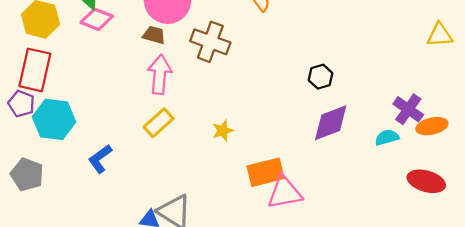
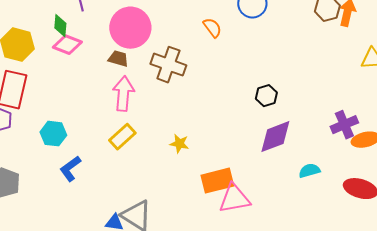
purple cross: (408, 109) -> (344, 125), turned 32
cyan hexagon: (54, 119) -> (53, 134), moved, size x0.7
yellow star: (223, 131) -> (179, 144), turned 30
cyan semicircle: (387, 137) -> (309, 171), moved

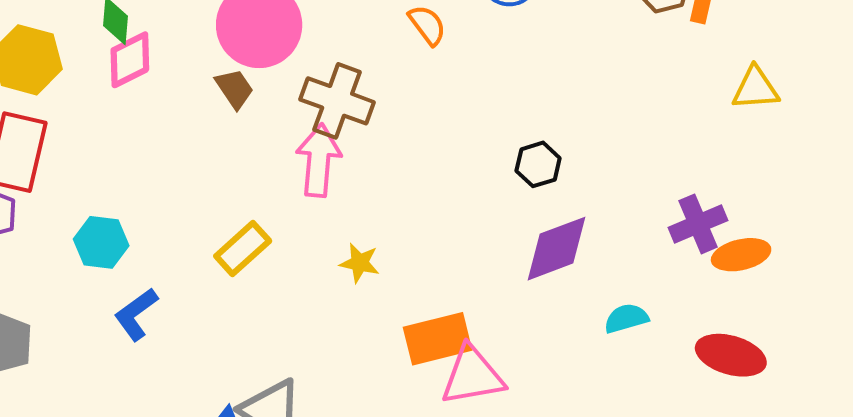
pink diamond: (67, 45) -> (130, 60), turned -48
brown trapezoid: (118, 59) -> (234, 89), turned 40
pink arrow: (123, 94) -> (319, 160), moved

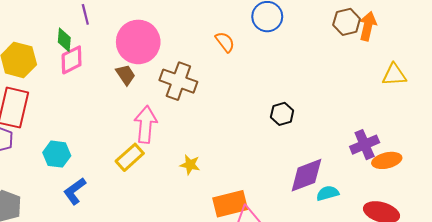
pink arrow: (319, 160) -> (146, 124), moved
purple diamond: (556, 249) -> (306, 175), moved

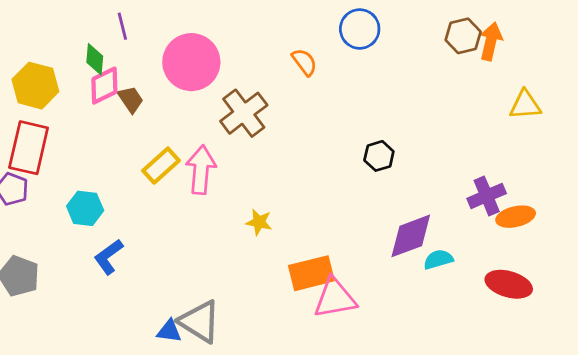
brown trapezoid: (126, 75) -> (131, 99), moved
brown cross: (178, 81) -> (244, 113), turned 33
yellow rectangle: (130, 157) -> (161, 166), moved

